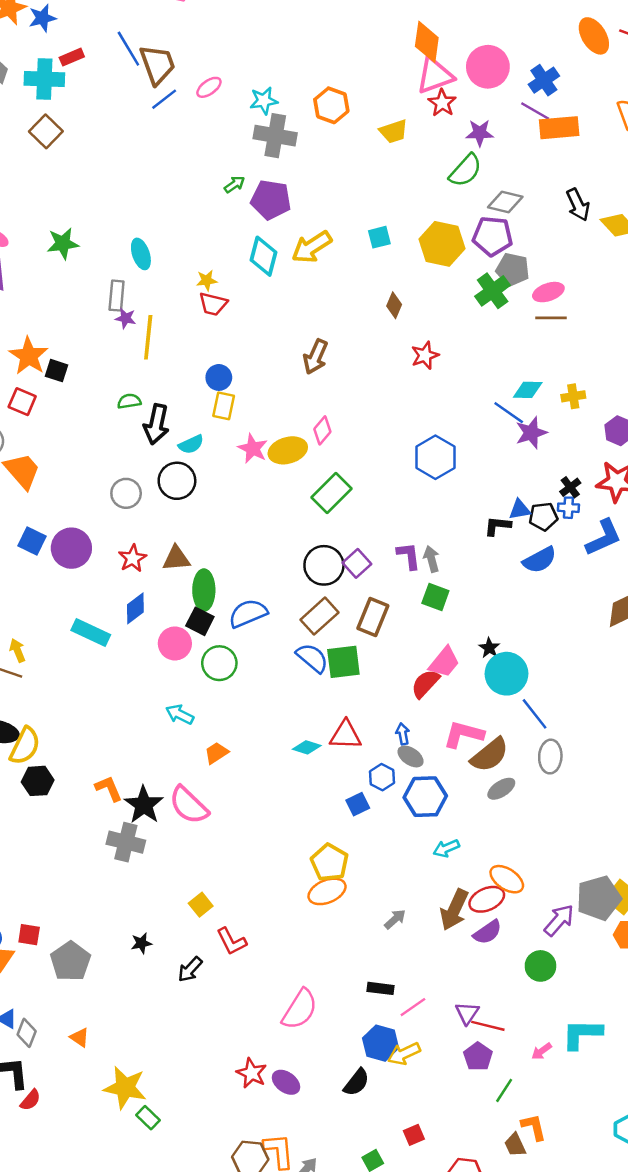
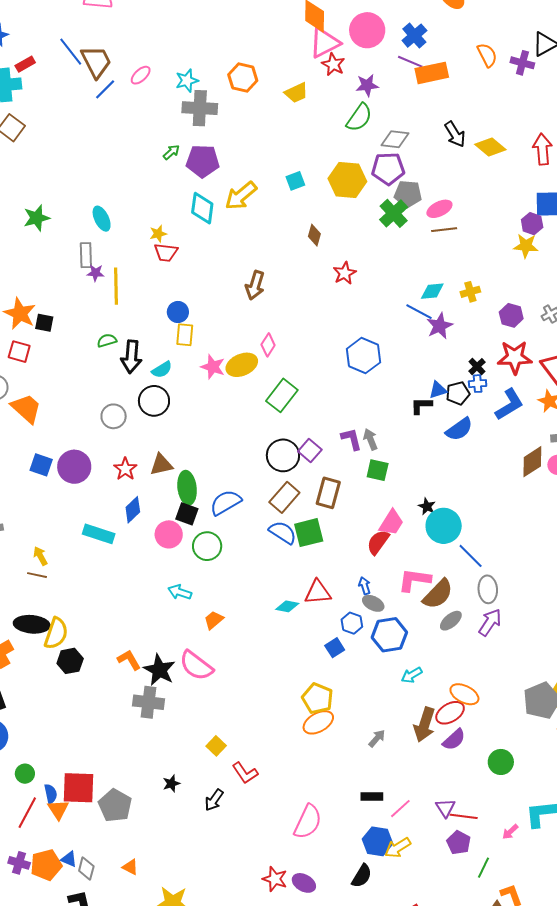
purple arrow: (559, 920) -> (490, 622), moved
red square: (29, 935) -> (78, 788), size x1.8

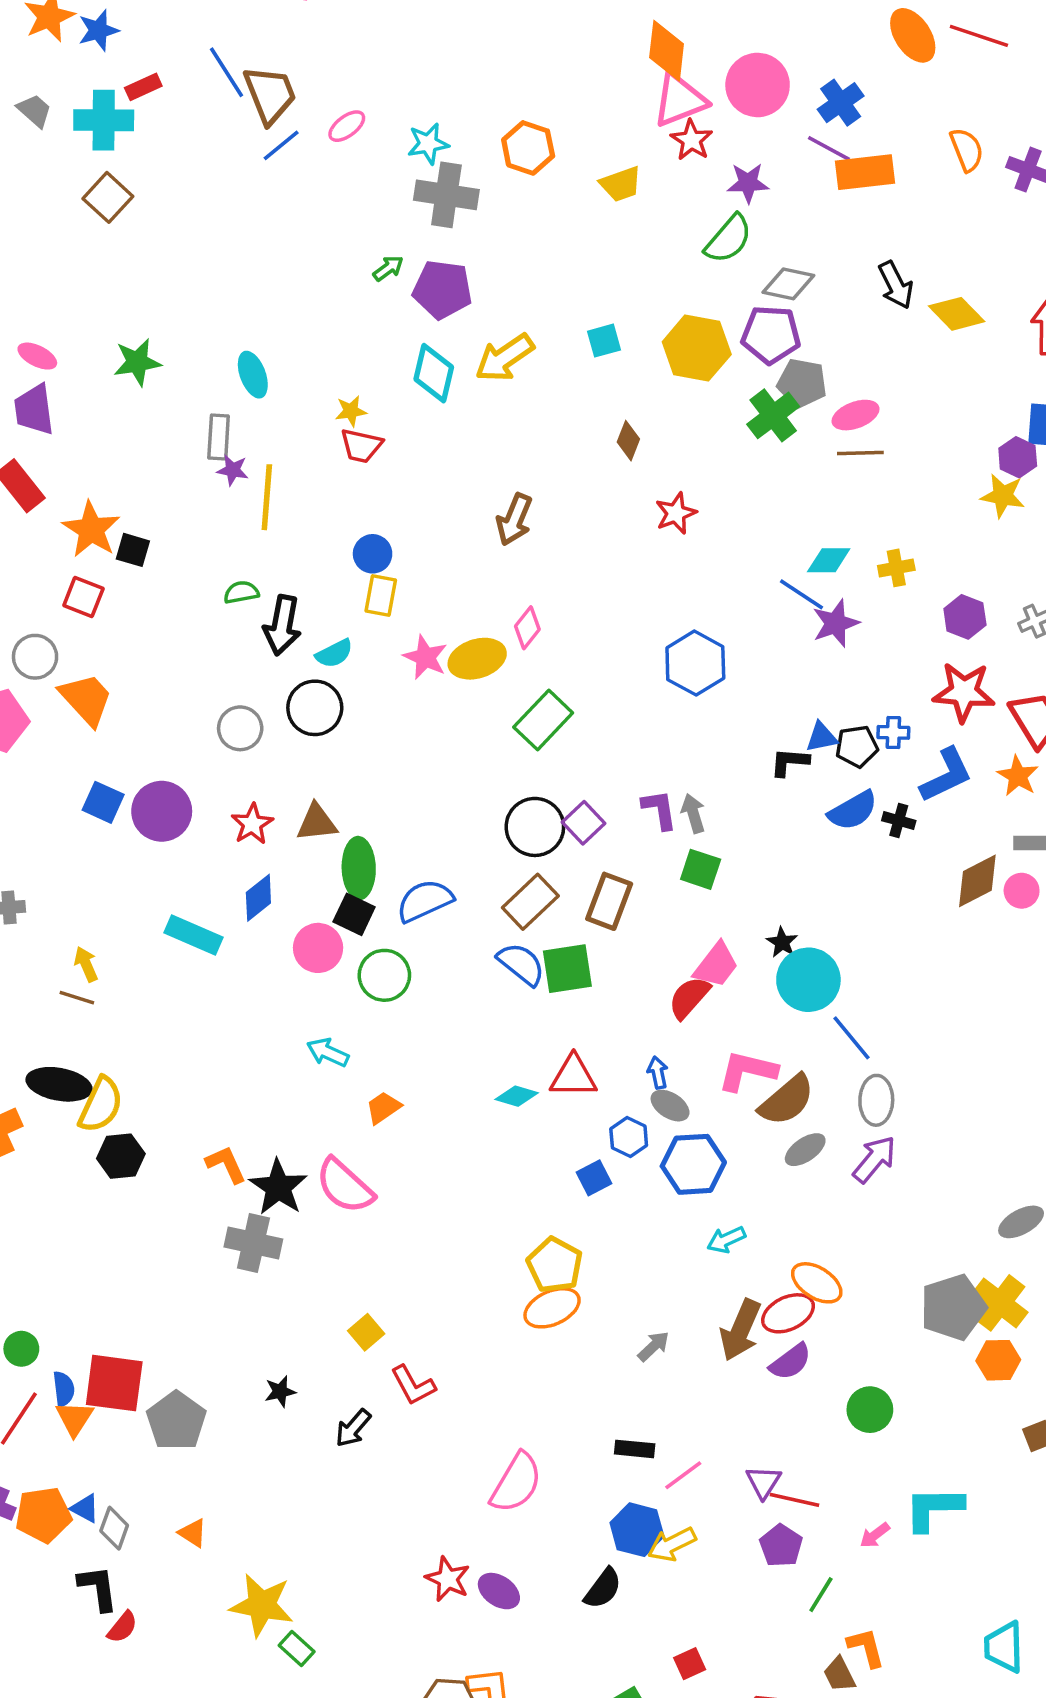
black cross: (477, 367) -> (899, 821), moved, turned -36

